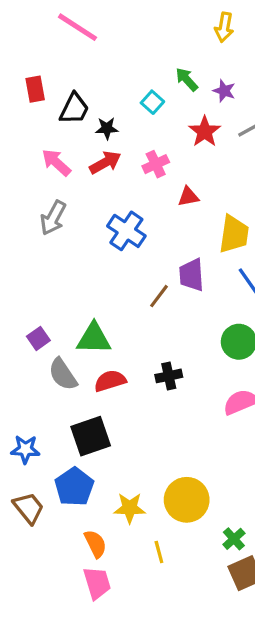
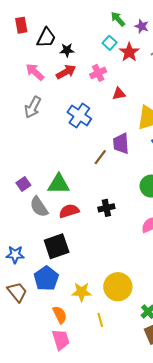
cyan square: (152, 102) -> (110, 43), moved

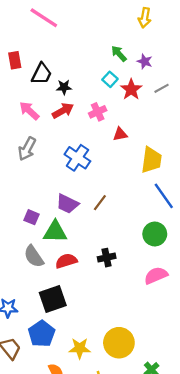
purple trapezoid: (121, 144) -> (67, 204), moved, turned -60
purple square: (23, 184) -> (31, 217), moved, turned -32

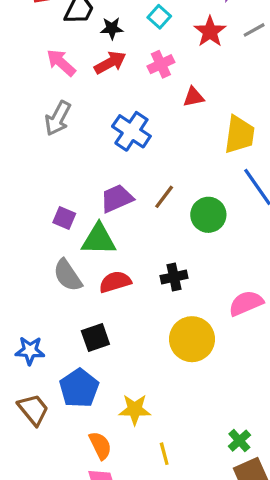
cyan square: (110, 79) -> (159, 17), moved
purple trapezoid: (67, 204) -> (117, 198), turned 130
green circle: (155, 234) -> (208, 215), moved
black square: (53, 299) -> (95, 338), size x0.7
yellow circle: (119, 343) -> (192, 339), moved

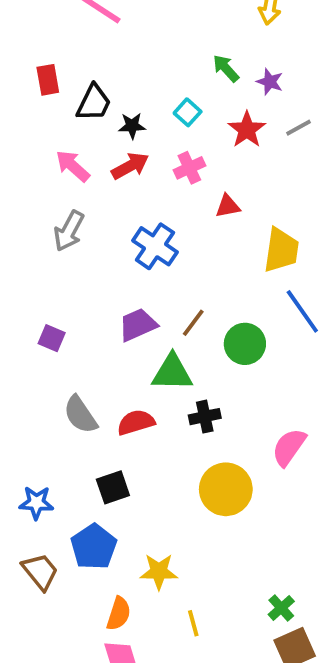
purple square: (64, 218) -> (52, 338), moved
green triangle: (99, 239) -> (172, 373), moved
pink semicircle: (246, 303) -> (289, 447), turned -32
orange semicircle: (100, 446) -> (119, 614), turned 44

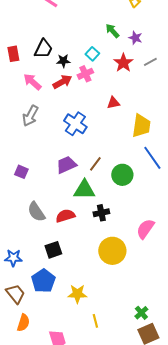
red rectangle: (48, 80) -> (13, 54), moved
pink cross: (189, 168) -> (85, 74), moved
orange semicircle: (119, 614) -> (23, 323), moved

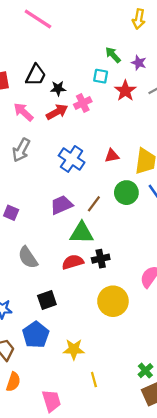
cyan square: (92, 54) -> (101, 76), moved, turned -32
red triangle: (113, 103) -> (112, 156), moved
green circle: (122, 175) -> (126, 193), moved
red semicircle: (65, 216) -> (73, 262), moved

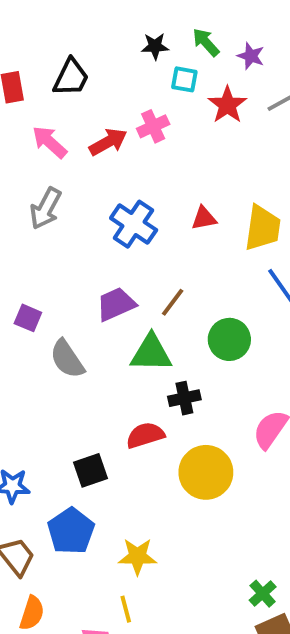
black star: (58, 88) -> (155, 46), moved
green circle: (126, 193) -> (229, 339), moved
gray semicircle: (28, 258) -> (67, 359), moved
red semicircle: (73, 262) -> (145, 435), moved
yellow line: (94, 380) -> (126, 609), moved

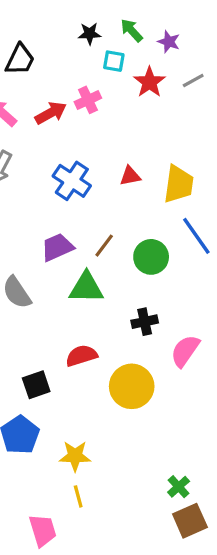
green circle: (229, 339) -> (151, 257), moved
black cross: (184, 398) -> (145, 322), moved
yellow line: (126, 609) -> (78, 496), moved

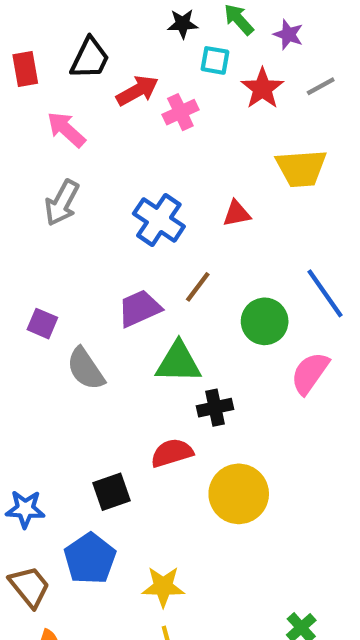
red arrow: (51, 113) -> (137, 91), moved
yellow trapezoid: (179, 184) -> (301, 168), moved, turned 78
brown line: (104, 246) -> (198, 287), moved
black cross: (145, 322) -> (215, 408), moved
pink semicircle: (185, 351) -> (310, 373), moved

